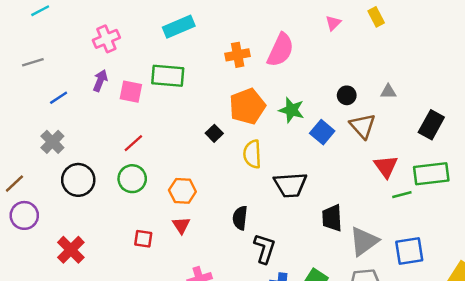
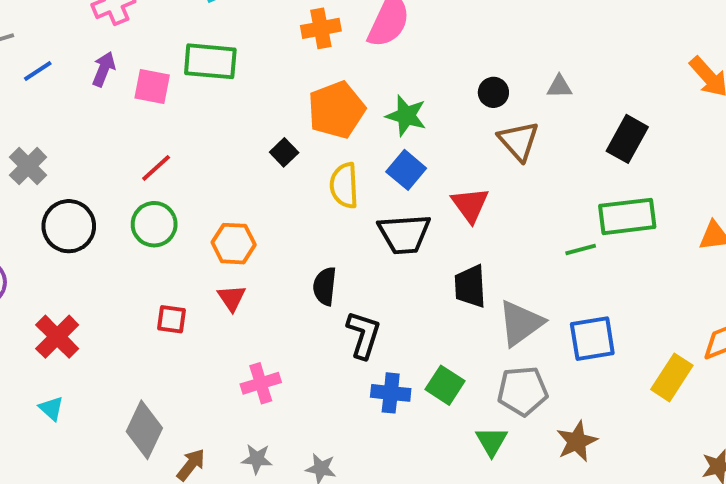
blue line: (59, 98) -> (38, 71), moved
blue square: (322, 132) -> (406, 170), moved
red triangle: (386, 166) -> (470, 205), moved

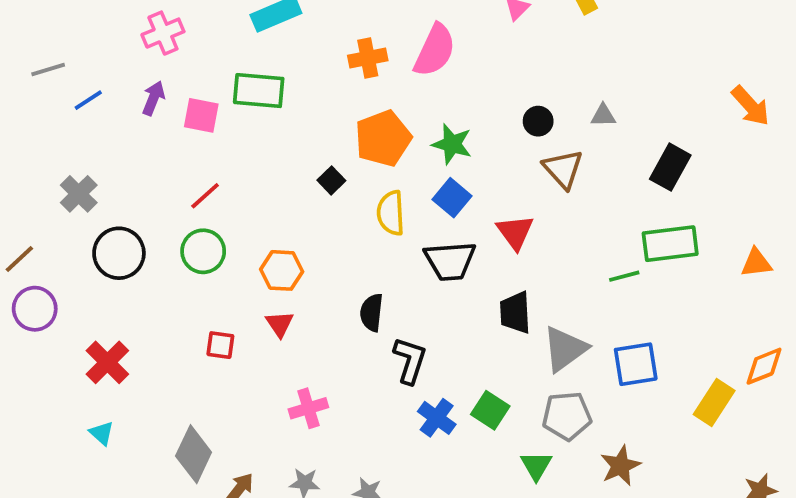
blue cross: (391, 393) -> (437, 418), turned 30

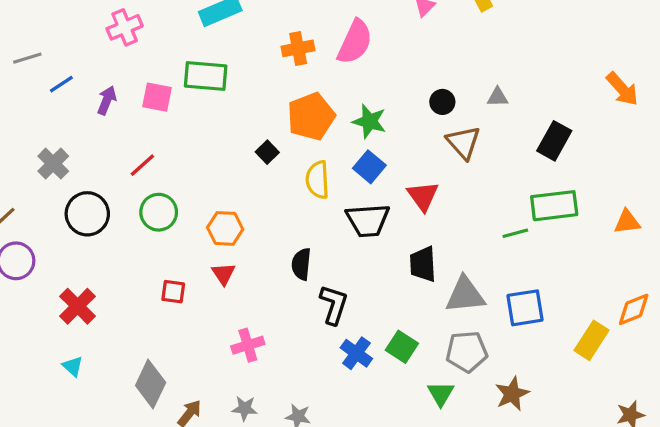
purple arrow: (153, 98) -> (107, 100), moved
red line: (205, 196) -> (142, 165), moved
gray triangle: (565, 349) -> (465, 295), turned 30

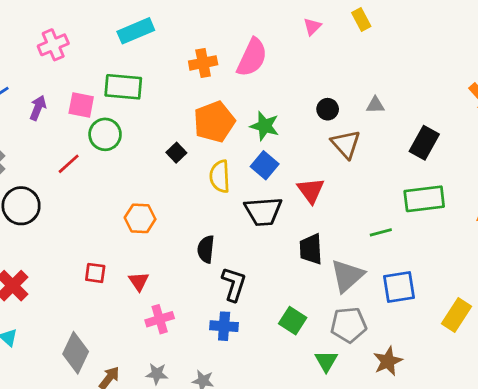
green circle: (159, 212) -> (105, 134), moved
green line: (515, 233) -> (381, 232), moved
red triangle: (223, 274) -> (139, 281), moved
gray triangle: (465, 295) -> (347, 276), turned -36
blue cross: (356, 353) -> (224, 326), moved, turned -32

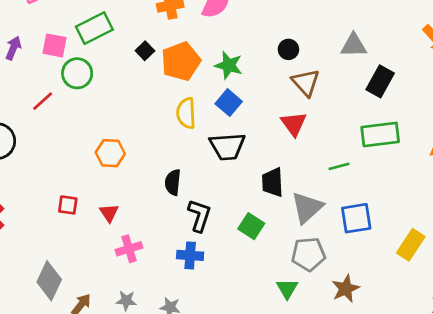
green rectangle: (123, 87) -> (94, 28), turned -32
gray triangle: (375, 105) -> (354, 45), moved, size x1.5
black square: (176, 153) -> (145, 51), moved
red triangle: (311, 190) -> (294, 124), moved
green square: (293, 321) -> (251, 226), moved

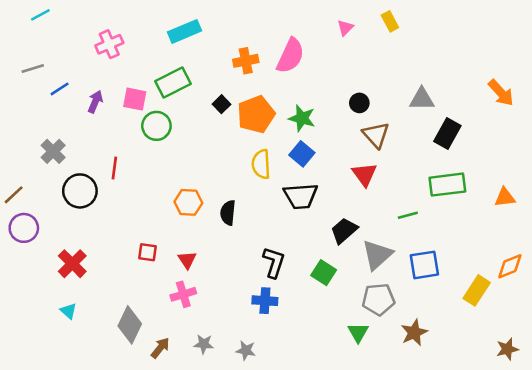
red line: (43, 101) -> (114, 168), moved, turned -40
black semicircle: (173, 182) -> (228, 213), moved
black trapezoid: (273, 182) -> (344, 231), turned 52
pink cross: (129, 249) -> (183, 294), moved

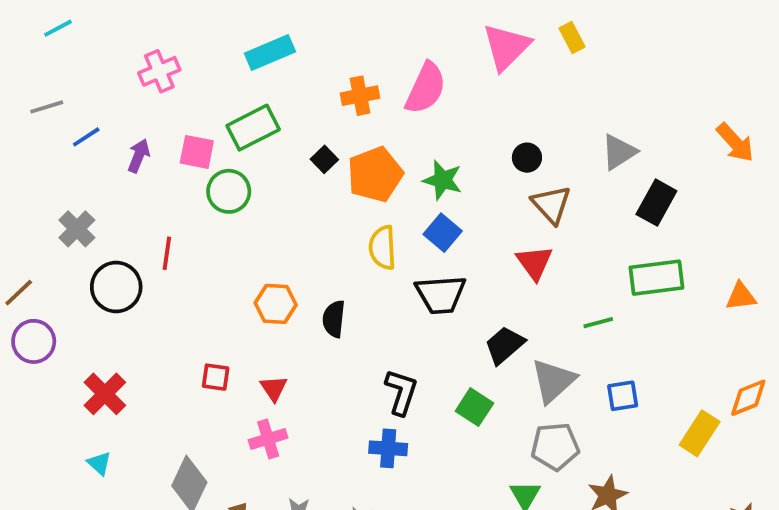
pink triangle: (345, 28) -> (506, 47), size x2.0
gray triangle: (422, 99) -> (619, 152), turned -32
blue square: (424, 265) -> (623, 396), size x0.7

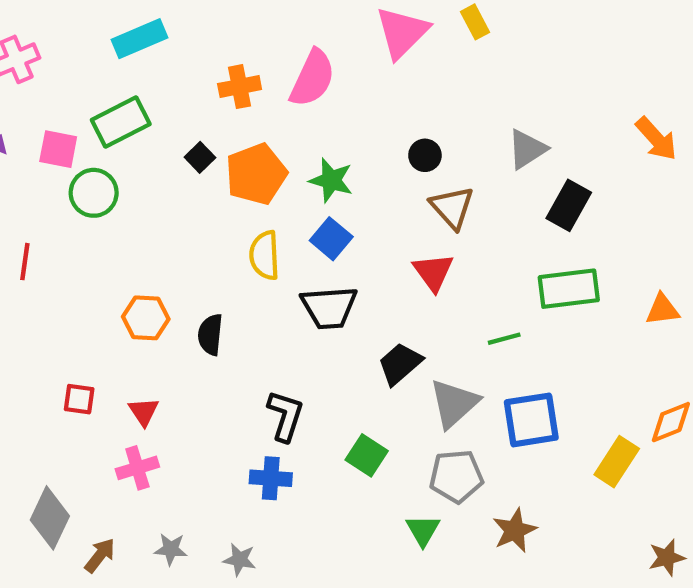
blue square: (623, 396) -> (531, 420), size x1.6
green square: (474, 407) -> (367, 455), moved

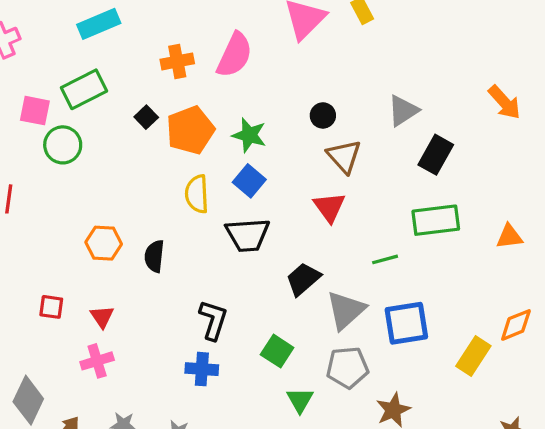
green triangle: (423, 530) -> (300, 400), moved

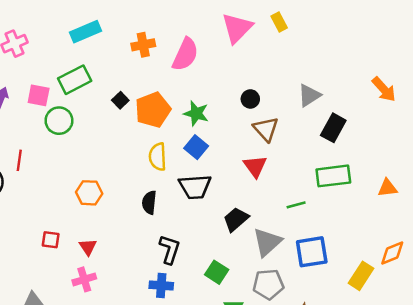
orange cross: (177, 61) -> (143, 45), moved
black semicircle: (154, 256) -> (149, 202), moved

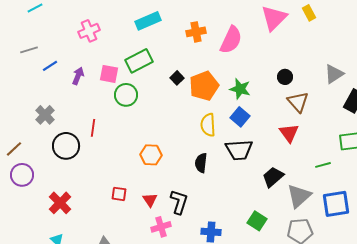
black L-shape: (170, 249) -> (179, 202), moved
pink cross: (84, 279) -> (161, 227), moved

